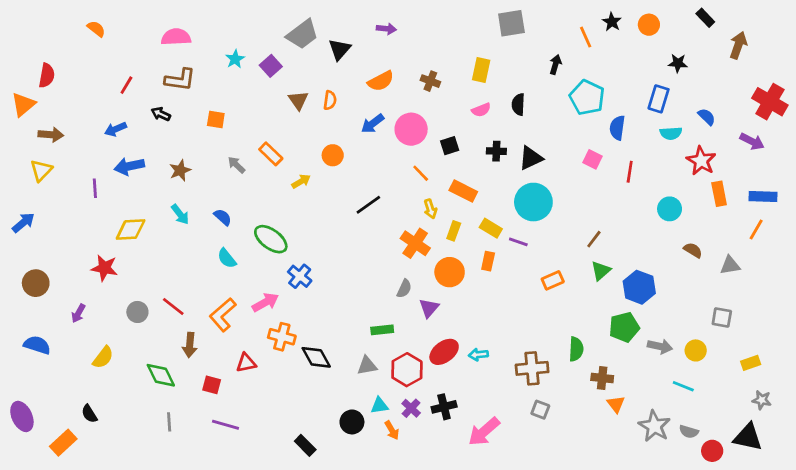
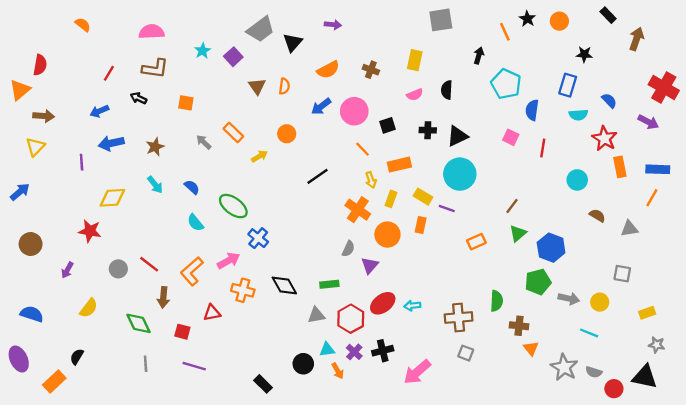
orange rectangle: (463, 191) -> (399, 165), turned -40
blue semicircle: (37, 345) -> (32, 314), moved
black diamond: (316, 357) -> (284, 285), moved
black semicircle: (89, 414) -> (77, 357), turned 63

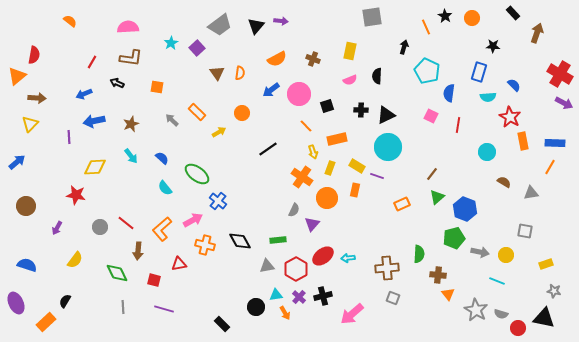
black triangle: (293, 42) -> (256, 26), moved
purple arrow: (648, 122) -> (564, 103), moved

